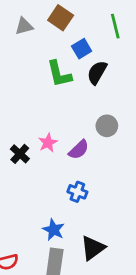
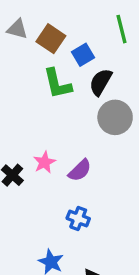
brown square: (61, 18) -> (51, 39), moved
gray triangle: (24, 26) -> (17, 29), turned 30
gray circle: (107, 126) -> (115, 117), moved, size x1.4

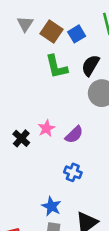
gray triangle: (17, 29) -> (25, 24), turned 48
blue square: (83, 55) -> (77, 34), moved

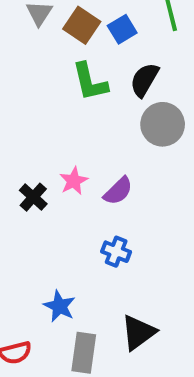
blue star: (51, 206) -> (60, 306), moved

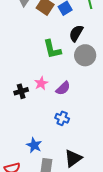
green L-shape: (90, 82) -> (52, 49), moved
black cross: (33, 197) -> (21, 91), turned 32

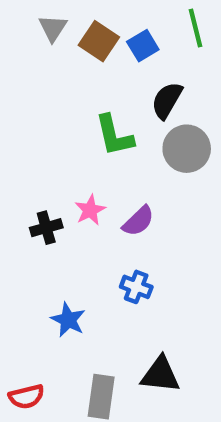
blue star: (34, 145) -> (68, 320), moved
black triangle: (73, 158) -> (160, 375), turned 42

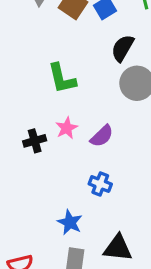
green L-shape: (114, 136) -> (62, 78), moved
blue star: (68, 320) -> (70, 222), moved

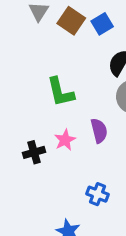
purple semicircle: (102, 136) -> (99, 131), moved, turned -60

